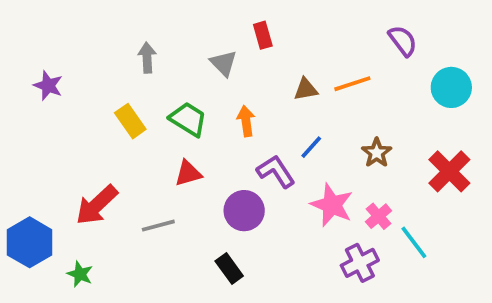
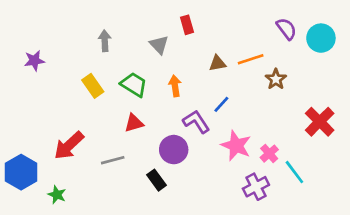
purple star: (48, 86) -> (34, 61), turned -30
cyan circle: (451, 87) -> (321, 38), moved
brown star: (377, 153) -> (276, 79), moved
black rectangle: (229, 268) -> (156, 180), moved

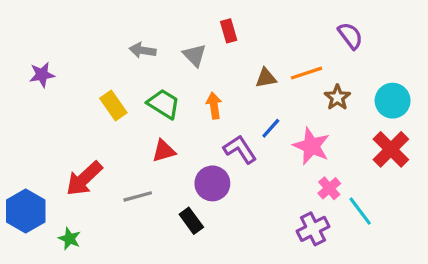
cyan circle: (321, 38) -> (393, 101), moved
gray arrow: (105, 41) -> (143, 50), moved, turned -78
pink star: (236, 146) -> (311, 146), moved

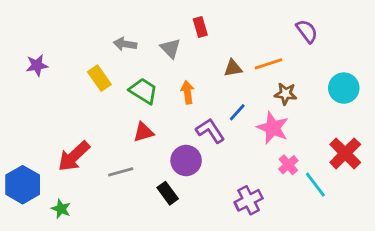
brown star: (337, 97) -> (286, 94), moved, turned -30
yellow rectangle: (113, 106) -> (99, 78), moved
red cross: (391, 149) -> (345, 153), moved
purple cross: (313, 229) -> (249, 200), moved

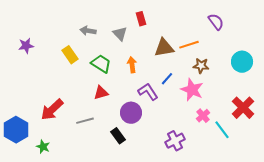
brown triangle: (233, 68) -> (164, 48), size x1.5

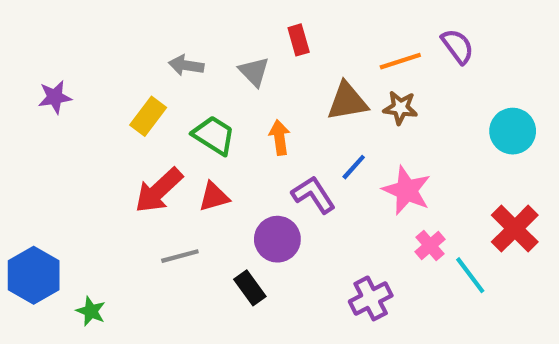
orange line: (189, 45) -> (400, 61), moved
yellow rectangle: (70, 55) -> (148, 116), turned 72
brown star: (201, 66) -> (400, 108), moved
red arrow: (52, 110) -> (159, 190), moved

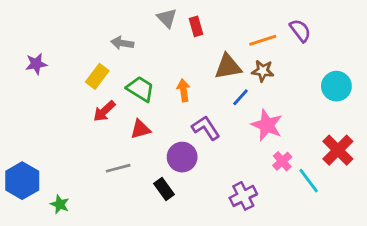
gray triangle: (254, 72) -> (167, 18), moved
blue line: (354, 167) -> (240, 97), moved
red arrow: (159, 190) -> (104, 111), moved, size x0.7

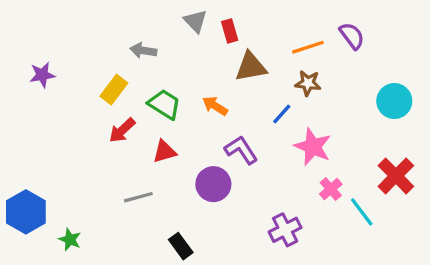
brown triangle: (228, 67) -> (251, 67), moved
orange arrow: (184, 90) -> (215, 106), turned -50
black rectangle: (164, 189) -> (181, 246), moved

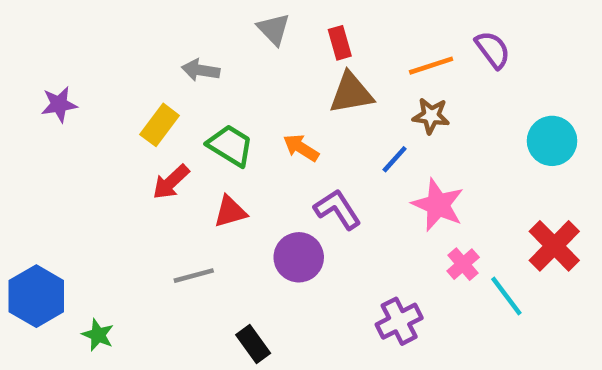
red rectangle: (230, 31) -> (340, 43), moved

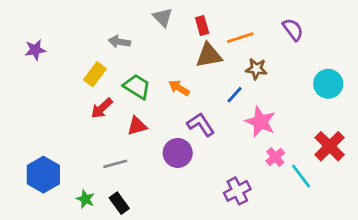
orange line: (431, 66) -> (240, 38), moved
purple star: (59, 104) -> (35, 50), moved
blue hexagon: (36, 296) -> (43, 175), moved
green star: (98, 335) -> (85, 199), moved
black rectangle: (253, 344) -> (119, 203), moved

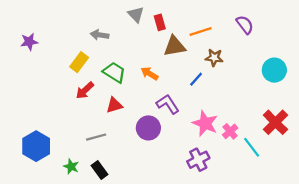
red rectangle: (202, 25) -> (160, 22), moved
pink star: (260, 122) -> (205, 123), moved

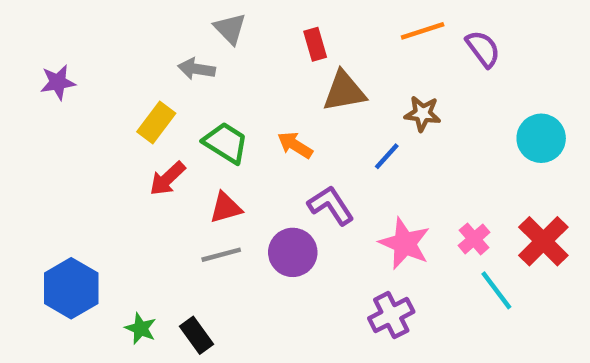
gray triangle: (136, 14) -> (230, 29), moved
orange line: (201, 31) -> (423, 31), moved
pink cross: (230, 131) -> (474, 239), moved
gray line: (96, 137) -> (221, 255), moved

